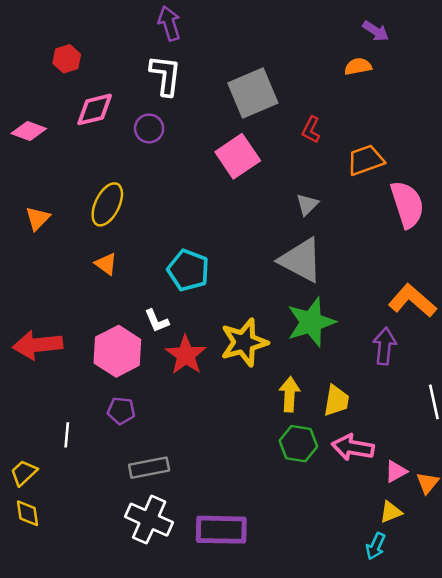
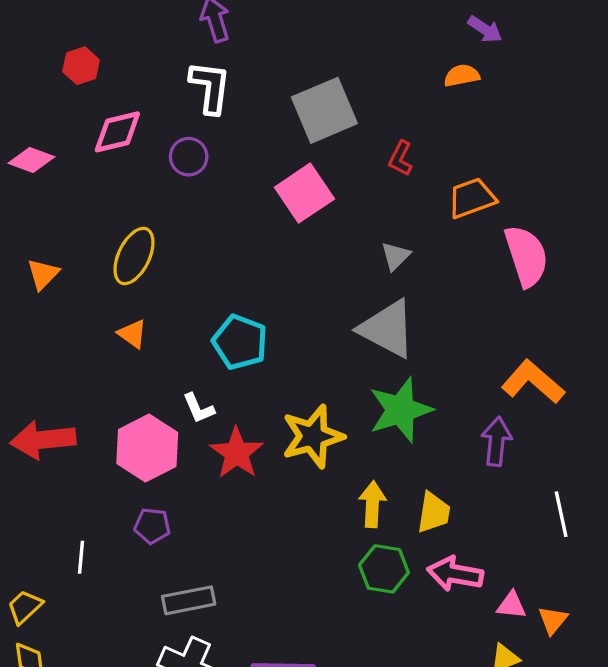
pink triangle: (396, 471) -> (511, 605), turned 35

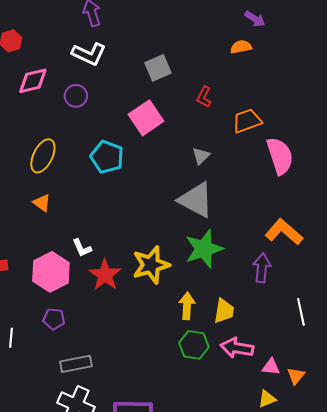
white L-shape: (210, 87) -> (89, 54), turned 108
gray square: (324, 110) -> (158, 68), size x0.7
cyan pentagon: (240, 342) -> (107, 157), moved

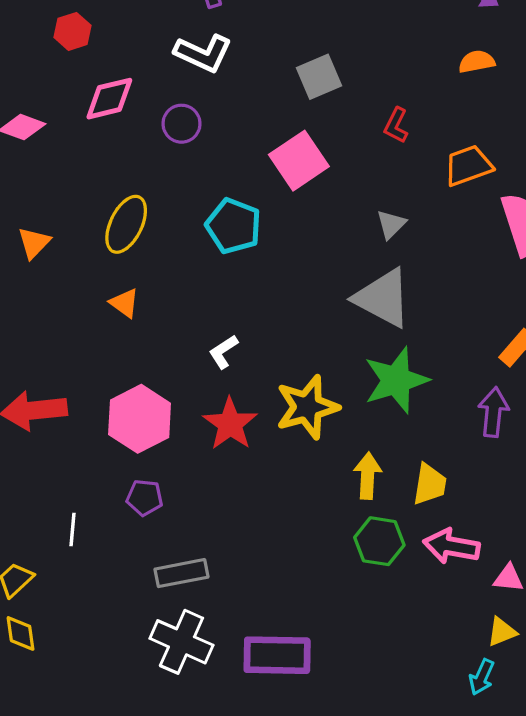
orange semicircle: (241, 47) -> (477, 62), moved
white L-shape: (82, 248) -> (223, 352), moved, turned 80

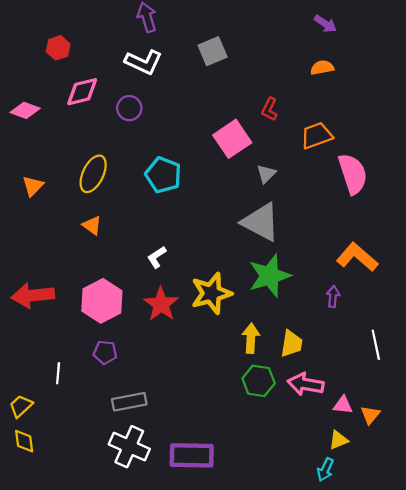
gray square: (319, 77) -> (213, 51), moved
pink square: (299, 161) -> (232, 139), moved
purple arrow: (493, 412) -> (333, 297), size x0.7

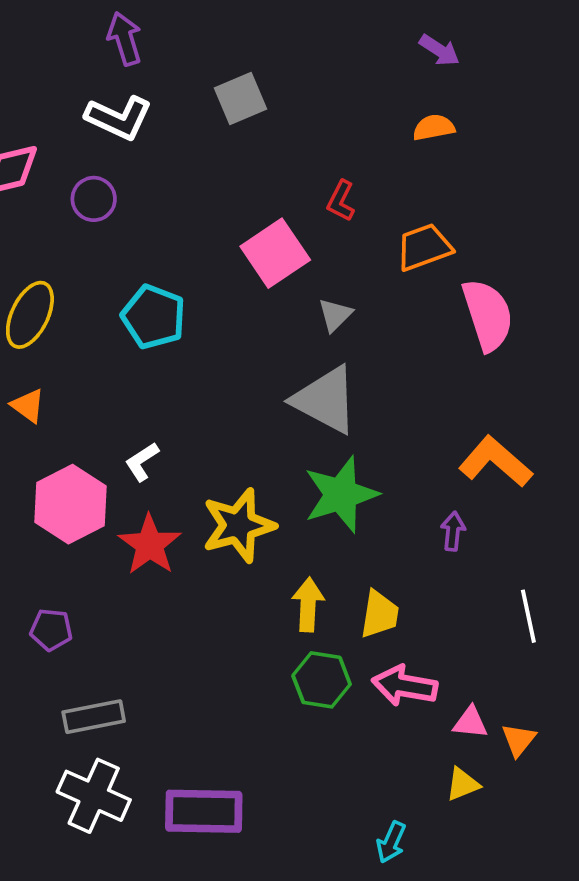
pink hexagon: (102, 301) -> (70, 504), moved
cyan arrow: (325, 470) -> (391, 842), moved

